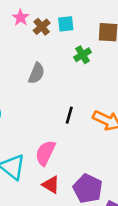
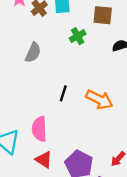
pink semicircle: (45, 153) -> (39, 129), turned -30

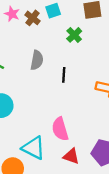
black line: (63, 93) -> (64, 75), moved

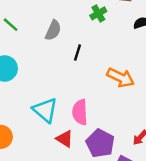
pink semicircle: (60, 129) -> (80, 112), moved
cyan triangle: (34, 148) -> (45, 110), moved

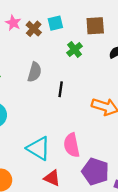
red triangle: (65, 139) -> (52, 178), moved

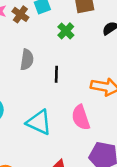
pink semicircle: (72, 145) -> (81, 117), moved
cyan triangle: (39, 148) -> (39, 122), moved

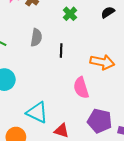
cyan triangle: (39, 122) -> (37, 112), moved

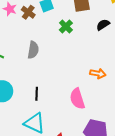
black line: (61, 51) -> (37, 94), moved
orange arrow: (102, 62) -> (98, 73), size x0.7

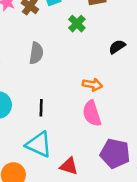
black semicircle: (103, 25) -> (117, 47), moved
orange arrow: (98, 73) -> (92, 85), moved

